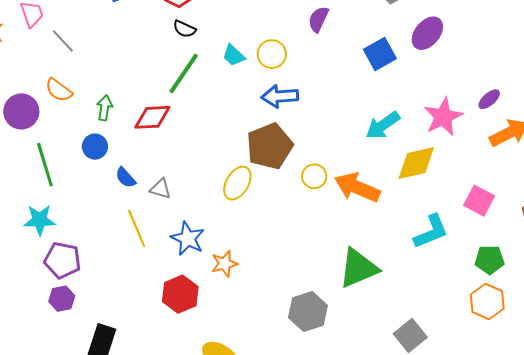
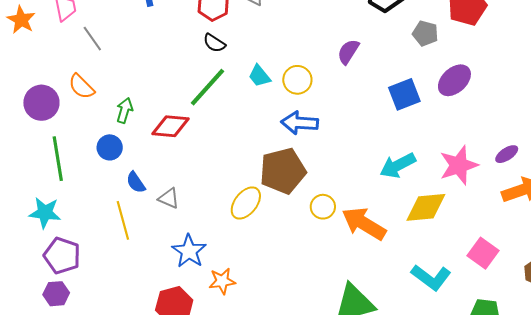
yellow line: (137, 229) -> (123, 220), moved
cyan L-shape: (431, 232) -> (431, 277), turned 51

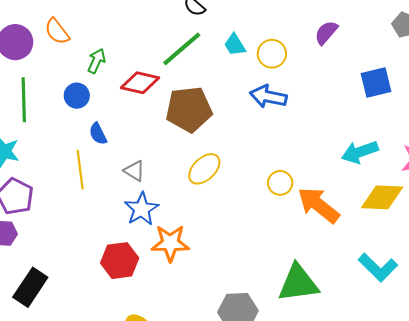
brown pentagon: (283, 171) -> (189, 109), moved
gray triangle: (169, 198) -> (134, 171), moved
orange star: (222, 281) -> (170, 243), size x1.4

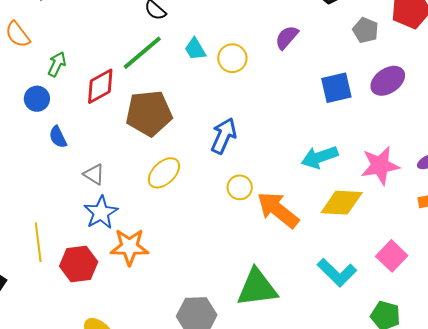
red diamond: (140, 83) -> (100, 86), turned -42
blue arrow: (268, 97) -> (224, 136), moved, turned 102
yellow line: (80, 170) -> (38, 242), moved

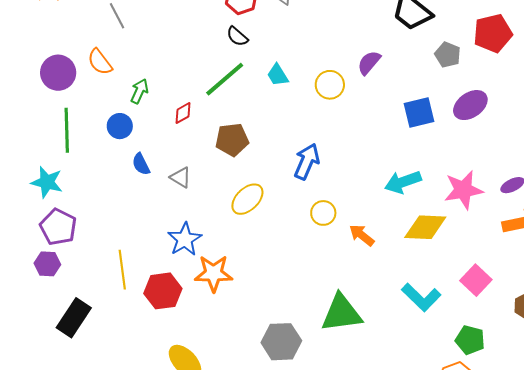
yellow circle: (232, 58) -> (330, 85), moved
red diamond: (100, 86) -> (183, 113), size x0.6
brown pentagon: (149, 113) -> (232, 140), size x0.7
gray triangle: (94, 174) -> (181, 177), moved
orange arrow: (278, 210) -> (362, 235), size x0.6

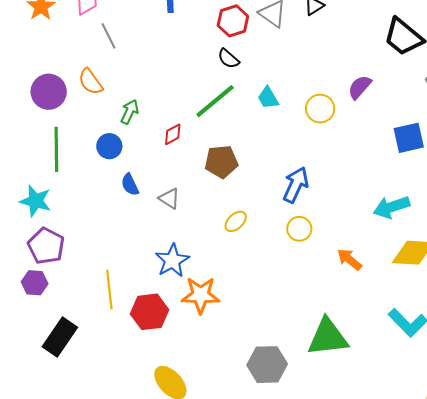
yellow ellipse: (247, 199) -> (236, 221), size x0.7
yellow circle: (323, 213) -> (299, 229), moved

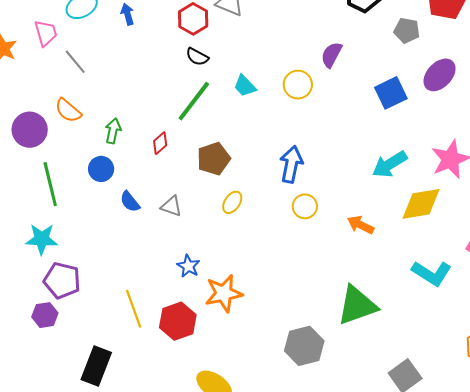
yellow ellipse: (236, 221) -> (232, 202), moved
blue star: (172, 261) -> (188, 266), size x0.7
purple hexagon: (35, 283) -> (45, 315), moved

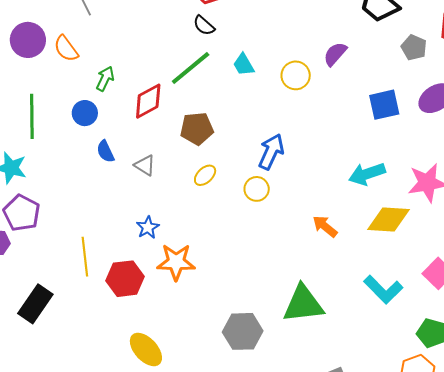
purple circle: (30, 130) -> (28, 40), moved
red diamond: (160, 143) -> (148, 101), size x1.6
yellow circle: (305, 206) -> (257, 189), moved

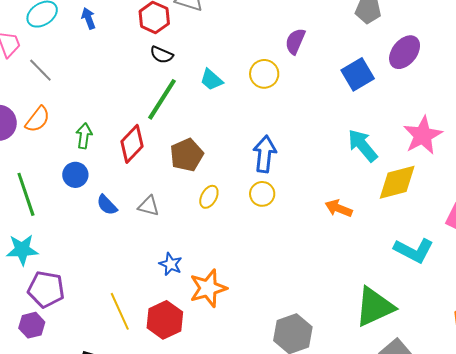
orange semicircle: (66, 49) -> (38, 119), turned -88
cyan arrow: (367, 174) -> (363, 145), turned 87
green triangle: (303, 304) -> (375, 307), moved

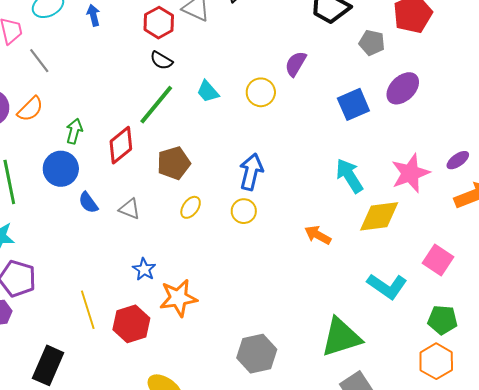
blue circle: (75, 175) -> (61, 169), size x1.4

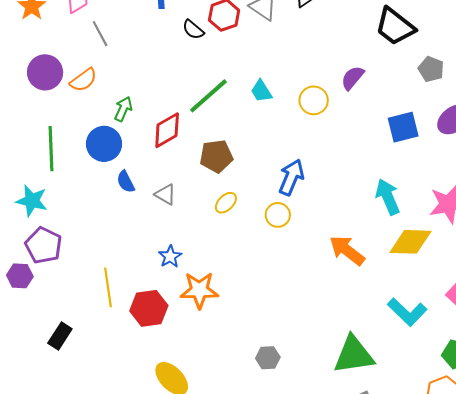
black semicircle: (161, 60) -> (193, 30), moved
orange arrow: (318, 235) -> (347, 250), size x1.4
gray hexagon: (257, 354) -> (268, 358), size x0.6
black rectangle: (48, 365) -> (60, 336), size x0.7

